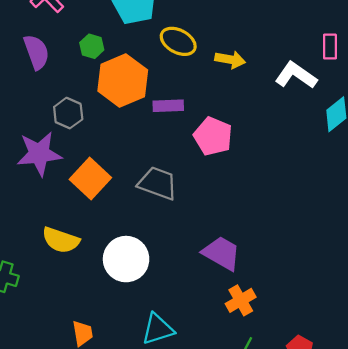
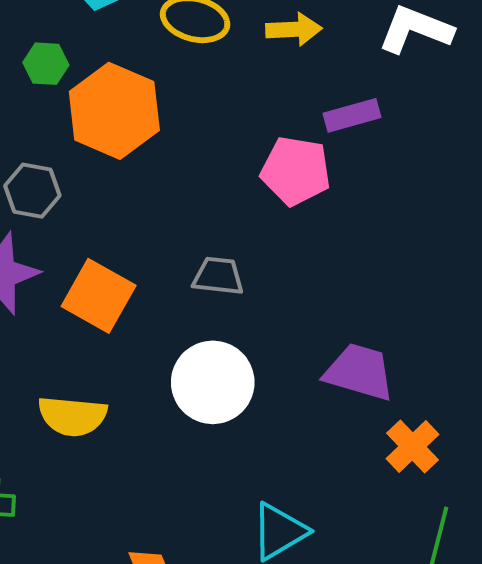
purple rectangle: (168, 106) -> (352, 115), moved
gray trapezoid: (158, 183) -> (218, 276), size x0.7
white circle: (126, 259) -> (213, 382), moved

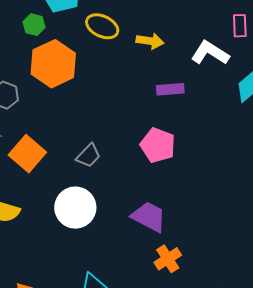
green hexagon: (46, 64) -> (34, 25), moved
pink pentagon: (296, 171) -> (158, 145), moved
gray trapezoid: (218, 276) -> (88, 156), turned 116

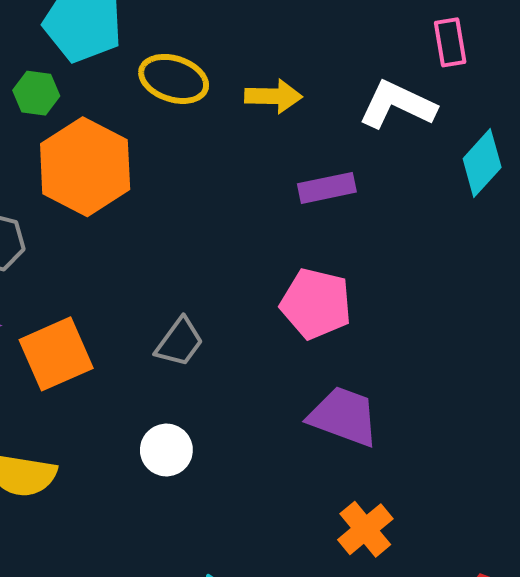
orange square: (27, 154) -> (56, 354), turned 33
white circle: (75, 208) -> (166, 450), size x0.6
purple trapezoid: (149, 217) -> (344, 416), moved

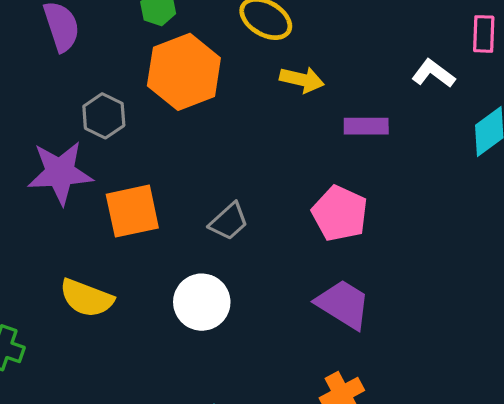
yellow arrow: (273, 96) -> (302, 80), moved
white L-shape: (397, 105) -> (433, 74), size x0.7
white circle: (166, 450) -> (202, 302), size x1.4

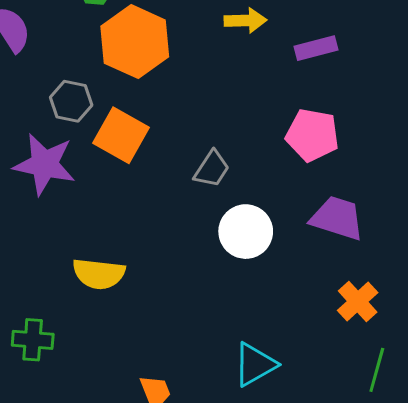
purple star: (60, 173) -> (44, 164), turned 30
orange square: (132, 211) -> (121, 135), moved, turned -34
white circle: (202, 302) -> (246, 232), moved

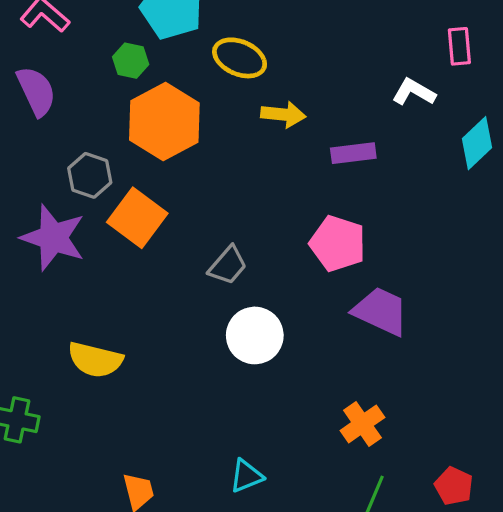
purple trapezoid: (337, 218) -> (381, 311), moved
cyan triangle: (255, 364) -> (246, 476), size x0.7

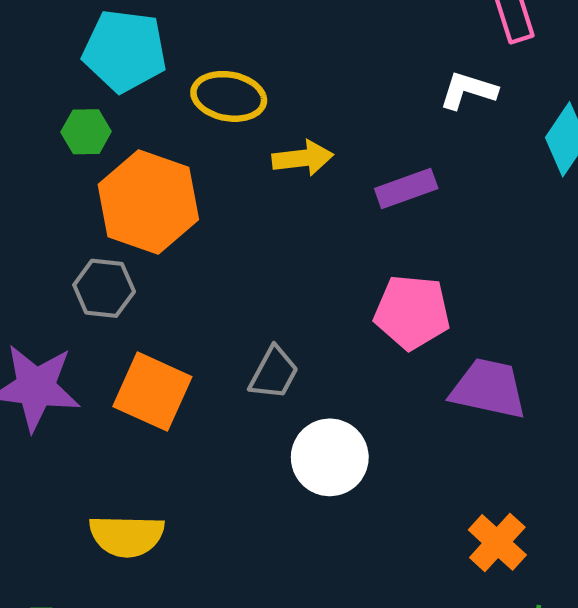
gray hexagon: (90, 175) -> (104, 288), moved
orange square: (137, 218) -> (152, 392), moved

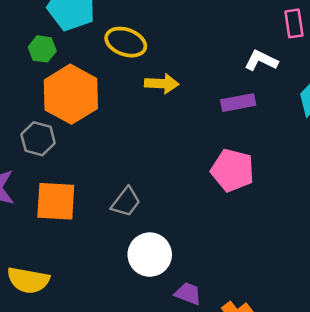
purple rectangle: (406, 189) -> (238, 103), moved
pink pentagon: (412, 312) -> (233, 170), moved
purple trapezoid: (489, 389) -> (188, 294), moved, size x0.6
orange square: (152, 392) -> (56, 201), turned -30

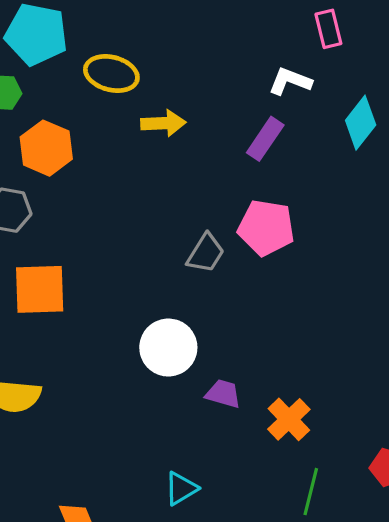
orange hexagon: (71, 94) -> (46, 148), size x0.7
purple rectangle: (238, 103) -> (265, 139), turned -40
gray trapezoid: (126, 202) -> (206, 253), moved

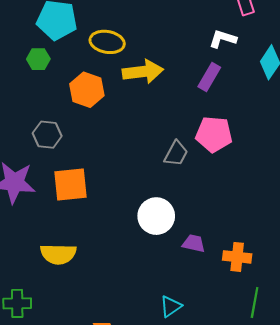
yellow arrow: (163, 123) -> (143, 72), size x1.4
orange hexagon: (46, 148) -> (87, 90), moved
orange cross: (289, 419) -> (237, 257), turned -36

